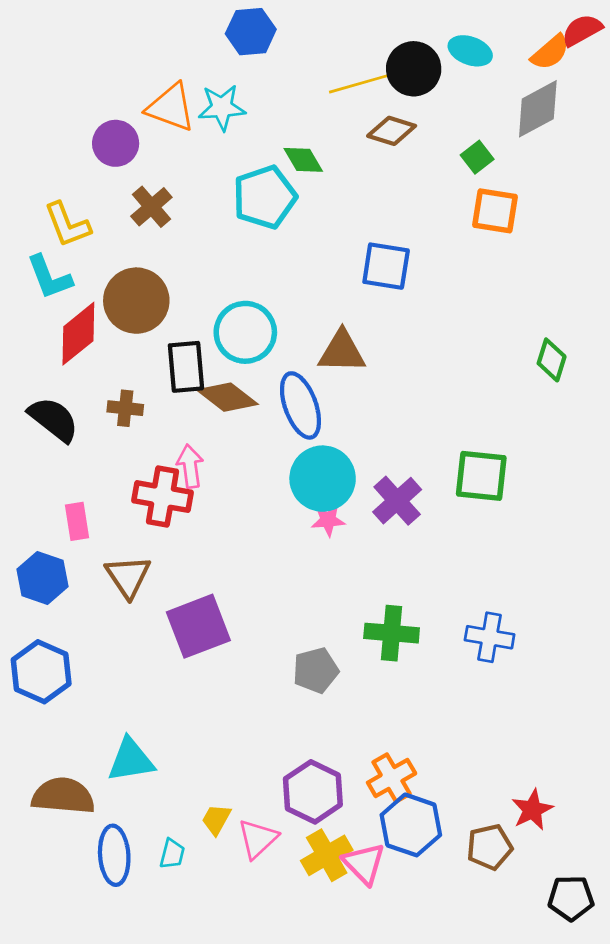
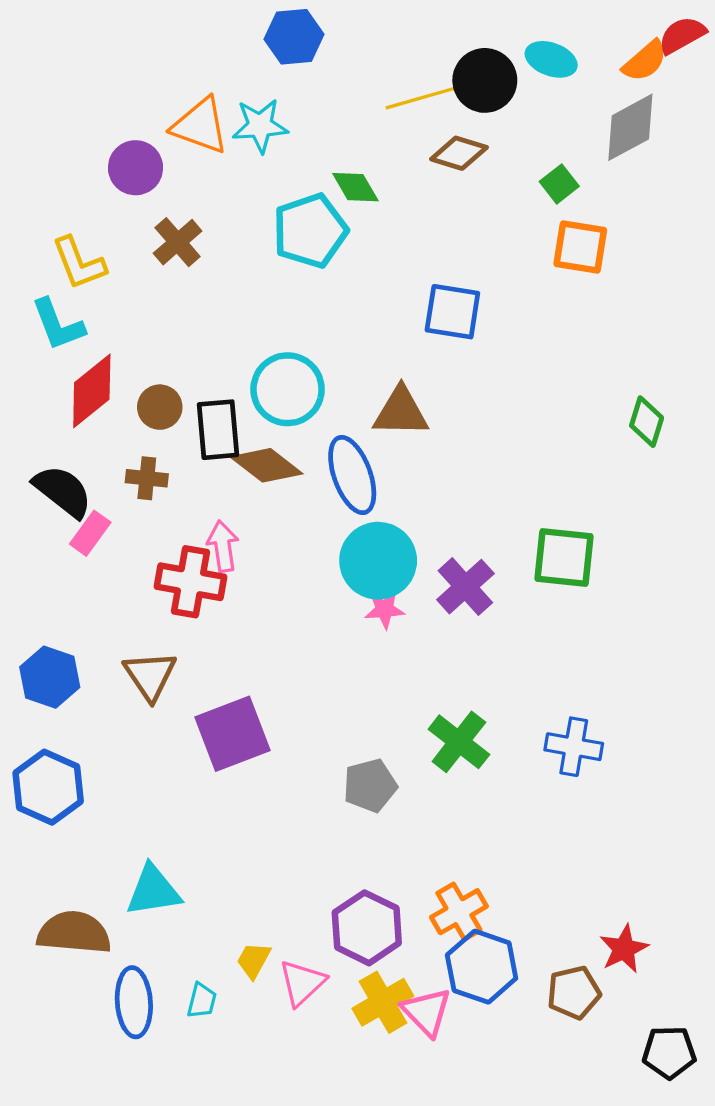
brown circle: (136, 301) -> (160, 407), moved, size x0.6
pink rectangle: (77, 521) -> (90, 533), moved, turned 45
green cross: (392, 633) -> (459, 742), turned 33

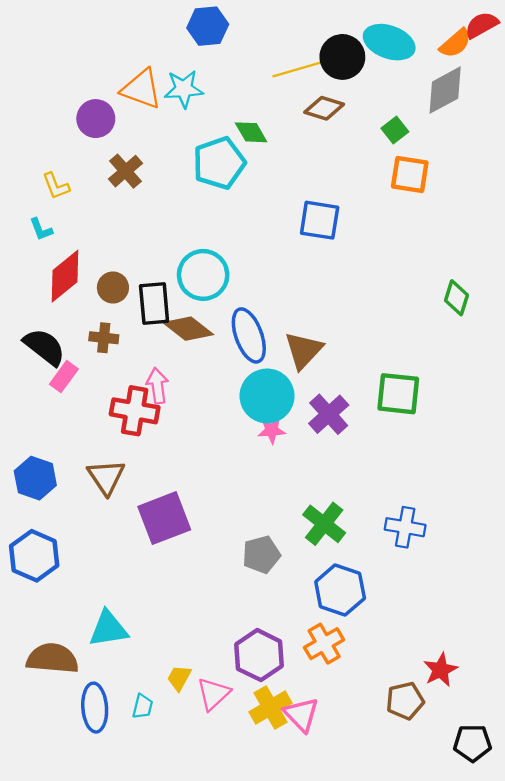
cyan ellipse: (551, 59) -> (389, 42), size x1.4
yellow L-shape: (79, 263) -> (56, 186), size x0.7
cyan L-shape: (58, 325) -> (41, 229), size x0.6
brown triangle: (401, 412) -> (304, 350), moved, turned -48
blue hexagon: (482, 967) -> (340, 590), moved

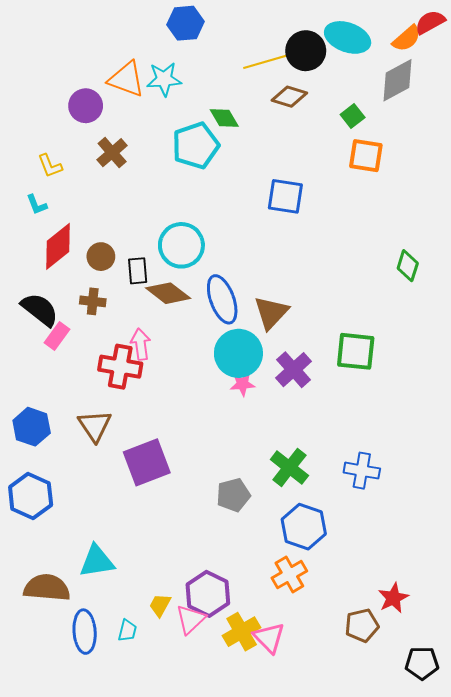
black rectangle: (154, 303) -> (138, 271), size x0.7
purple hexagon: (259, 655) -> (208, 594), moved

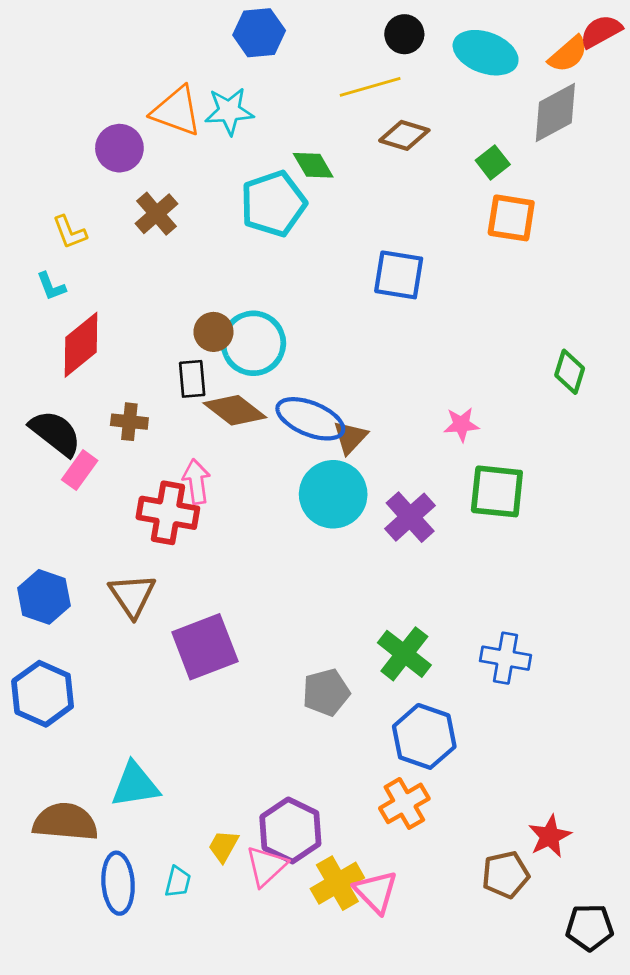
black circle: (306, 51) -> (404, 34), moved, size x0.7
brown circle: (101, 257) -> (213, 332), moved
blue ellipse: (222, 299) -> (310, 419), turned -48
brown triangle: (271, 313) -> (350, 437), moved, size x0.7
pink star: (243, 384) -> (461, 424), moved

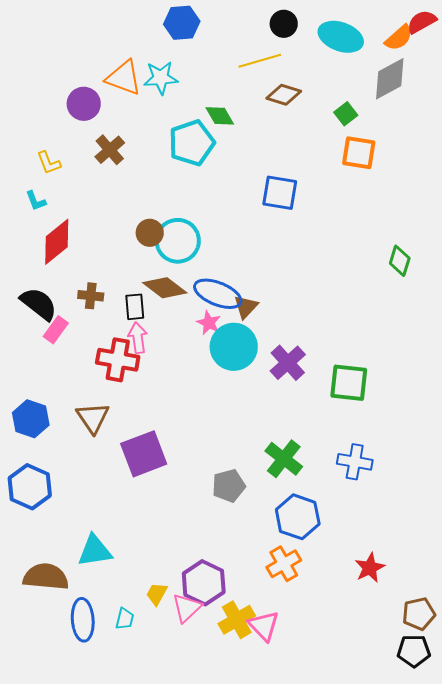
black rectangle: (192, 379) -> (135, 307), moved
pink star: (461, 424) -> (209, 323), moved, turned 30
green square: (497, 491) -> (349, 383), moved
red star: (550, 836) -> (370, 568), moved
brown pentagon: (505, 875) -> (419, 614), moved

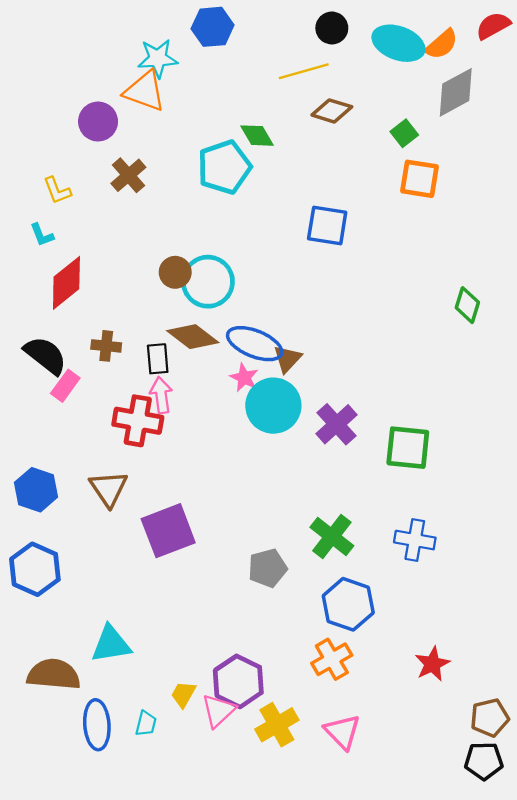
orange semicircle: (399, 38) -> (442, 44), moved
cyan star: (161, 78) -> (158, 58), moved
pink triangle: (264, 626) -> (342, 732), moved

